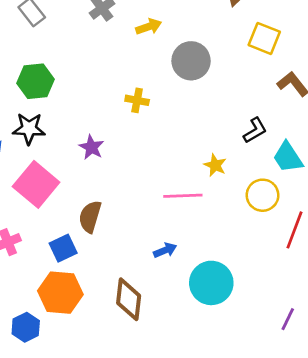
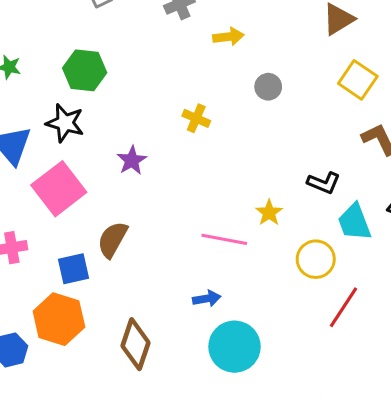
gray circle: (191, 61) -> (268, 87), size x0.6
black L-shape: (255, 130) -> (324, 183), turned 40
blue arrow: (165, 250) -> (207, 299), moved

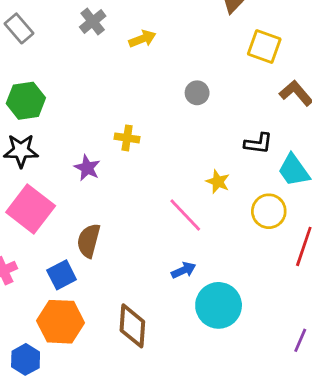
gray circle: (268, 87) -> (197, 93), moved
yellow cross: (196, 118) -> (127, 138), moved
pink line: (224, 239) -> (185, 215), turned 51

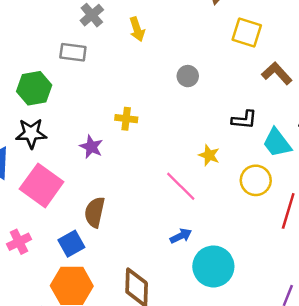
gray rectangle: (19, 28) -> (73, 52), moved, turned -40
yellow arrow: (142, 39) -> (137, 29), turned 95

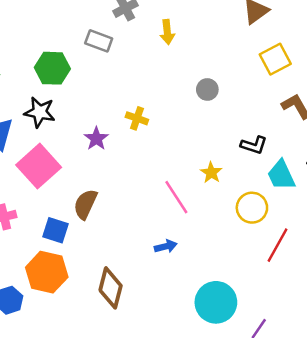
yellow square: (247, 32) -> (275, 59), turned 32
blue square: (71, 244) -> (55, 230), turned 35
cyan circle: (213, 266) -> (216, 302), moved

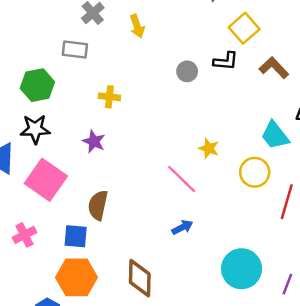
yellow cross: (137, 118) -> (109, 97), moved
black L-shape: (254, 145) -> (226, 61), moved

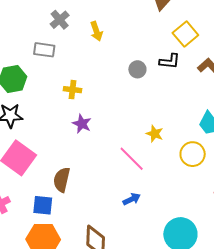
purple star: (94, 141) -> (82, 124), moved

